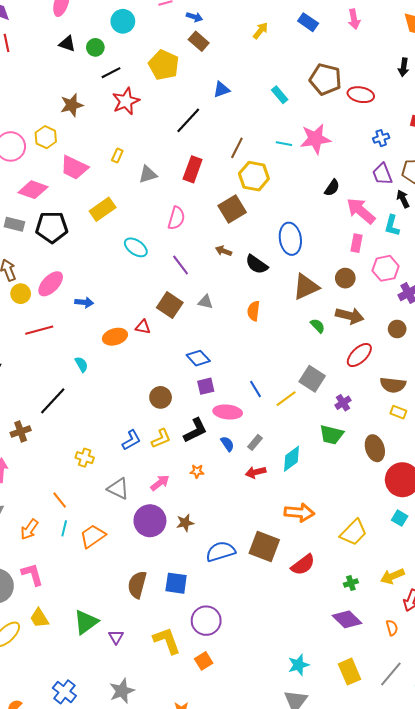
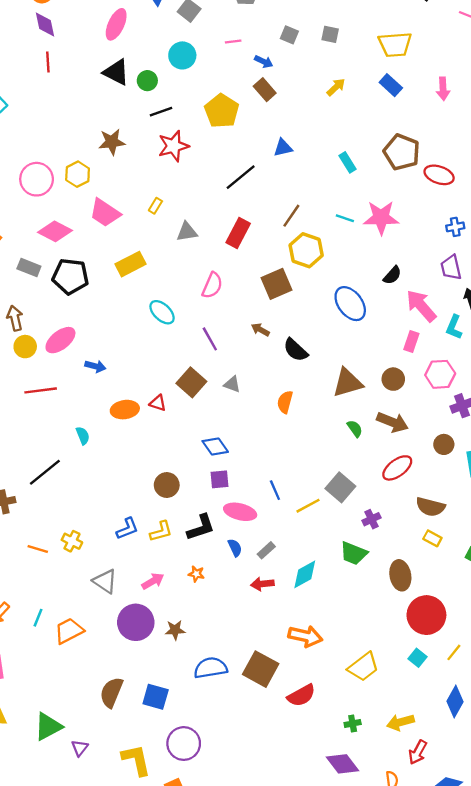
black triangle: (67, 44) -> (116, 72), size x1.4
blue ellipse: (290, 239) -> (350, 304), moved, turned -36
orange line: (60, 500) -> (38, 549), moved, turned -42

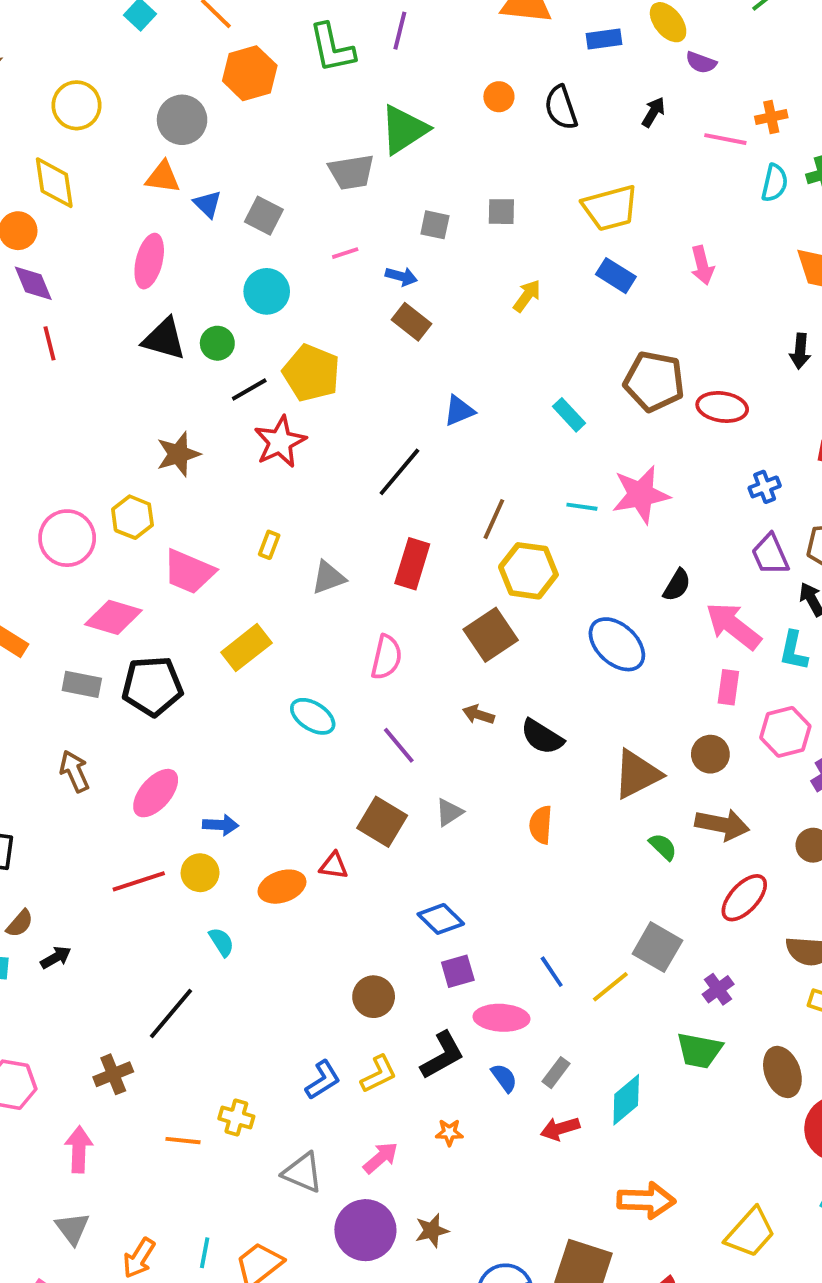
yellow pentagon: (222, 111) -> (311, 373), moved
yellow circle: (25, 347) -> (200, 873), moved
gray triangle: (232, 384) -> (449, 812), turned -42

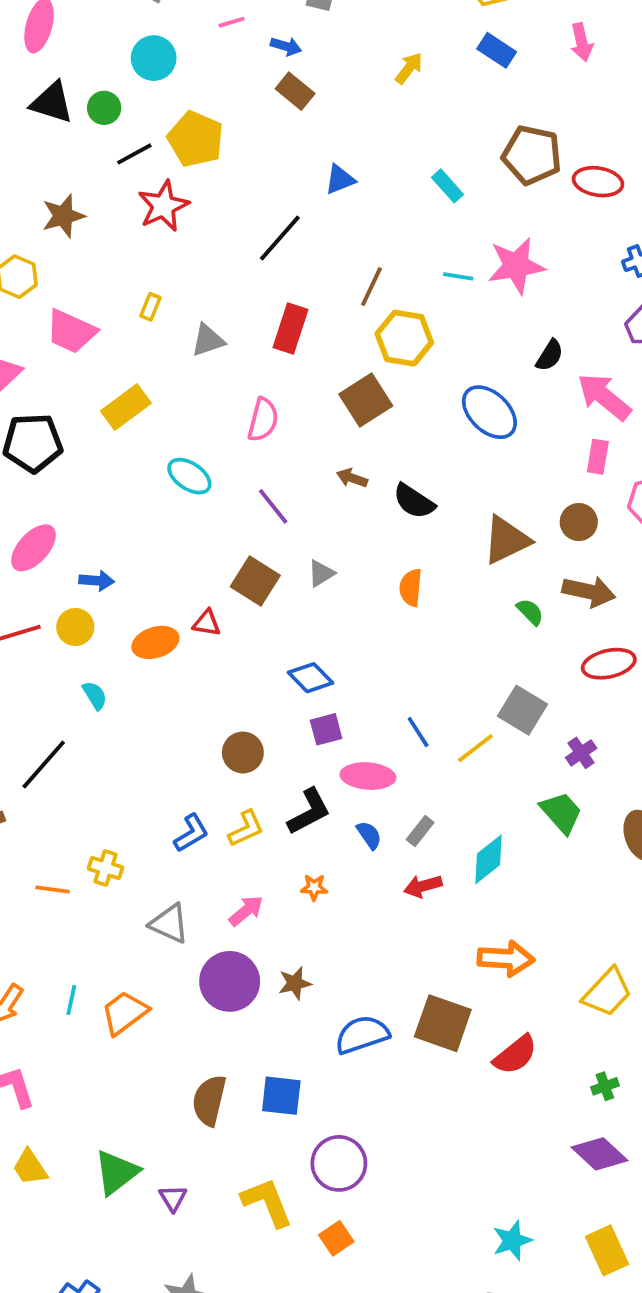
red ellipse: (744, 898) -> (609, 664), turned 33
green trapezoid: (699, 1050) -> (561, 813), turned -144

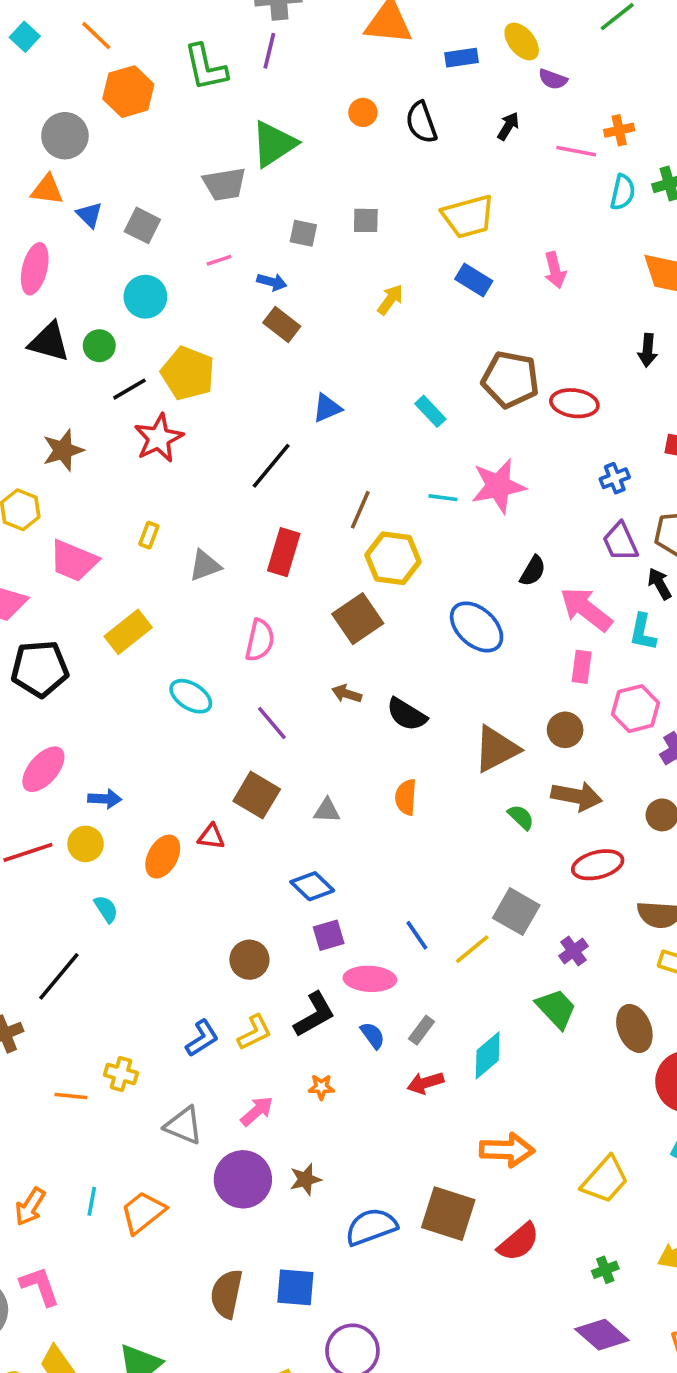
gray triangle: (321, 573) -> (327, 811), moved, turned 36
orange ellipse: (155, 642) -> (163, 857), turned -42

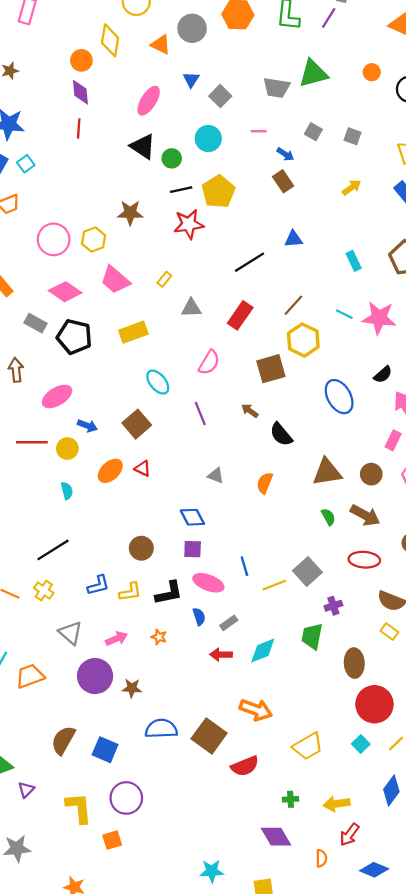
orange triangle: (47, 190) -> (161, 45), moved
brown square: (257, 795) -> (137, 424), moved
black line: (59, 976) -> (53, 550), moved
green trapezoid: (556, 1009) -> (312, 636), turned -144

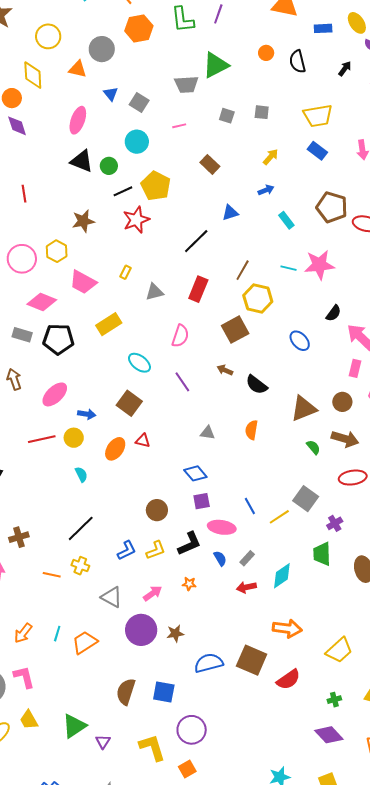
red line: (79, 128) -> (24, 194), moved
blue arrow: (285, 154) -> (266, 190), moved, turned -42
blue ellipse: (339, 397) -> (300, 341), size x0.7

